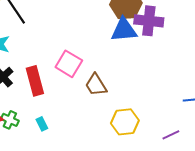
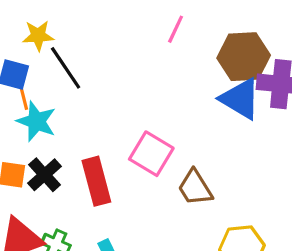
blue triangle: (124, 30) -> (240, 99), turned 36

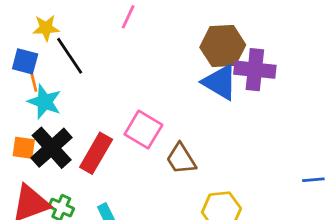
pink line: (176, 29) -> (128, 17), moved
black cross: (45, 175) -> (52, 148), size x1.4
red rectangle: (96, 181) -> (96, 153), turned 45

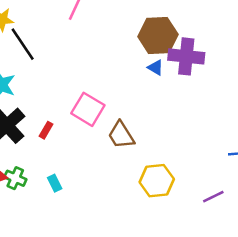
blue triangle: (220, 82) -> (156, 67), size x0.5
red rectangle: (96, 153) -> (46, 130), size x0.5

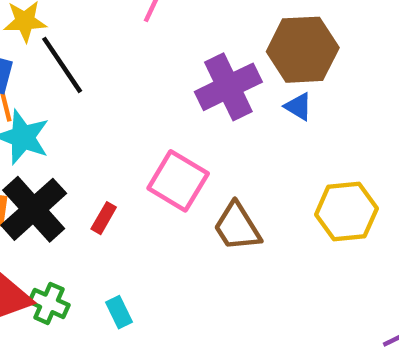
purple cross: (186, 56) -> (228, 87), moved, turned -32
yellow hexagon: (157, 181) -> (346, 212), moved

